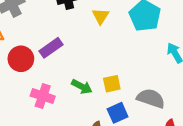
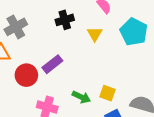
yellow square: (112, 84) -> (108, 93), turned 35

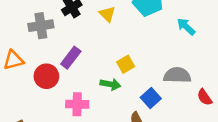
gray cross: (16, 27) -> (41, 26), moved, turned 35
yellow square: (108, 93) -> (126, 64), moved, turned -35

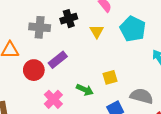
yellow square: (126, 64) -> (110, 77), moved
pink cross: (77, 104) -> (53, 99), turned 30

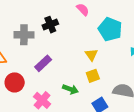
yellow triangle: (97, 31) -> (91, 55), moved
red circle: (34, 70) -> (15, 82), moved

